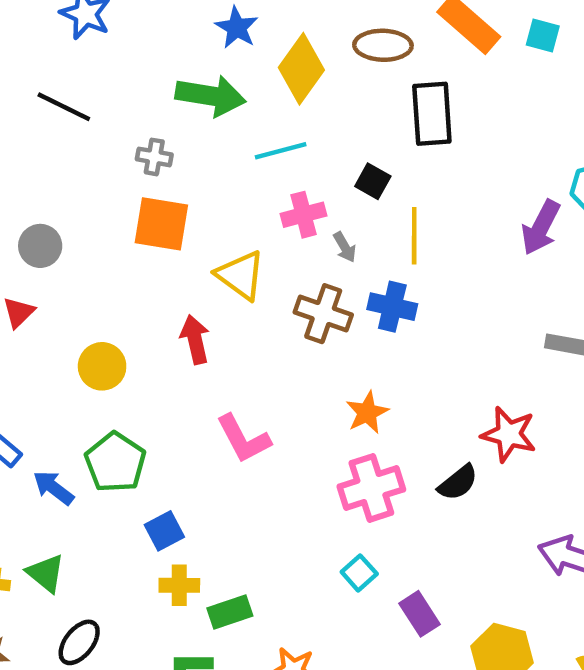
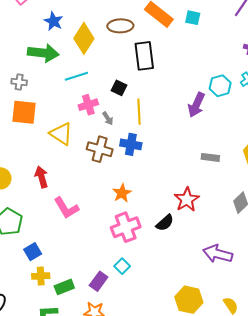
red arrow: (195, 339) -> (42, 177), moved
red star: (509, 434) -> (187, 200), turned 30
purple rectangle: (420, 614) -> (99, 281), moved, turned 72

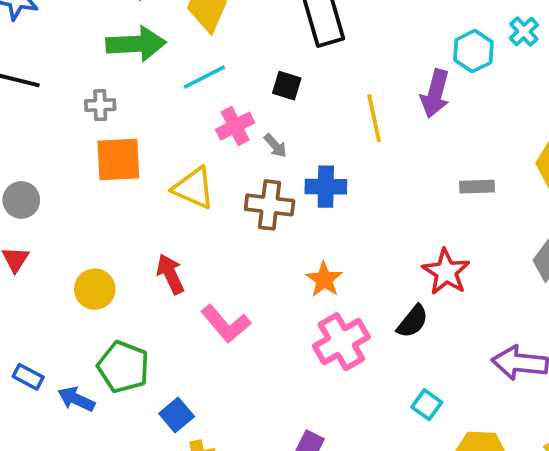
yellow line: (139, 112) -> (374, 118), moved
cyan square: (122, 266) -> (427, 405), moved

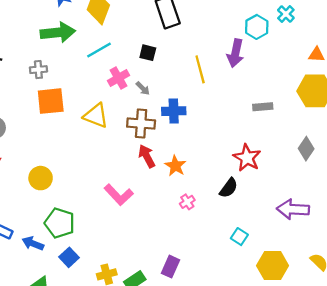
red arrow: (170, 274) -> (147, 156), moved
pink cross: (341, 342) -> (187, 202), size x0.5
blue square: (177, 415) -> (69, 257), moved

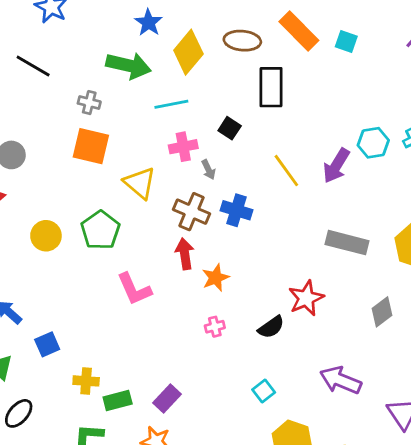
yellow line: (200, 69) -> (286, 171), turned -40
gray rectangle: (263, 107) -> (347, 243), size x1.6
green pentagon: (60, 223) -> (100, 230), moved

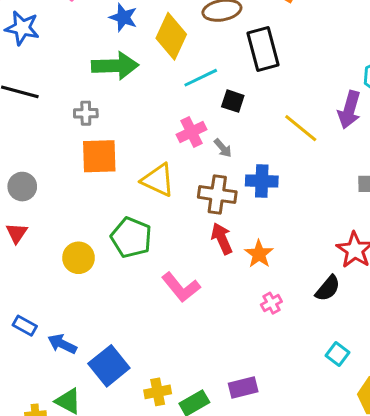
cyan line: (171, 104) -> (201, 78), moved
blue square: (47, 344) -> (109, 366), size x1.5
purple rectangle: (167, 398) -> (243, 388), turned 48

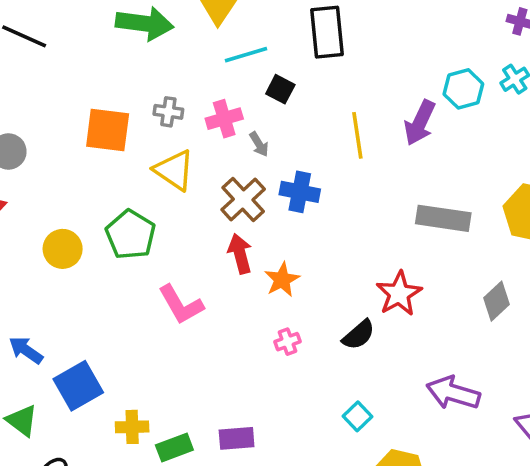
gray cross: (86, 113) -> (168, 112), moved
yellow line: (301, 128) -> (357, 135), turned 33
brown cross: (217, 195) -> (243, 199), turned 30

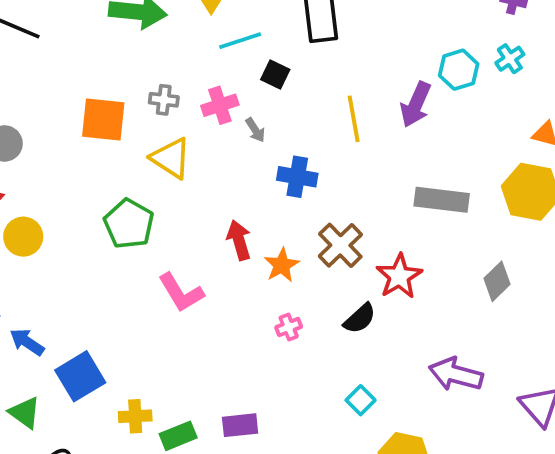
brown cross: (243, 199) -> (340, 245), moved
yellow circle: (63, 249) -> (23, 237), moved

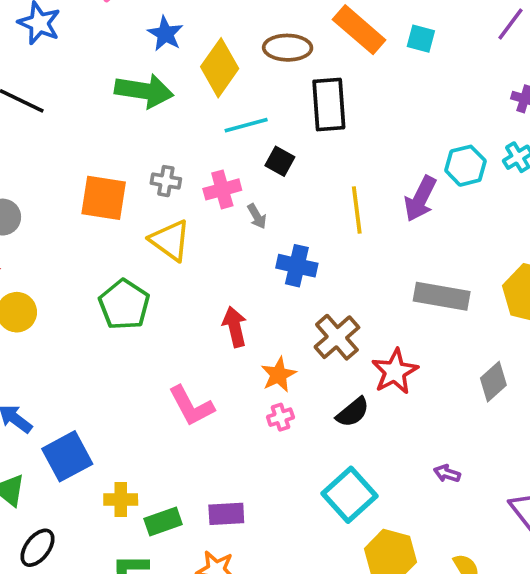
orange star: (282, 265) -> (279, 375), moved
pink L-shape: (181, 293) -> (191, 406), moved
purple arrow: (456, 374) -> (447, 473), size x0.5
cyan square: (361, 400) -> (349, 495), size x1.8

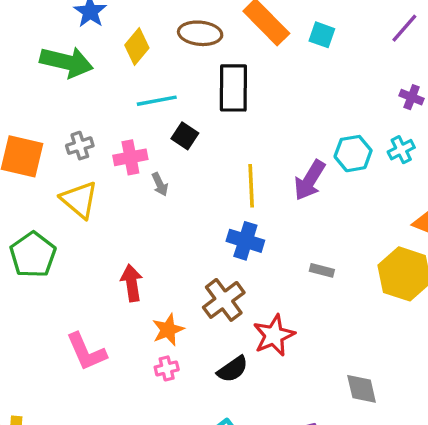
yellow diamond: (220, 68) -> (137, 47), size x0.7
gray cross: (166, 181) -> (80, 146), turned -32
blue cross: (297, 266) -> (245, 241), moved
gray rectangle: (442, 296) -> (322, 270), size x0.5
gray diamond: (493, 382) -> (362, 389), moved, turned -66

